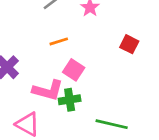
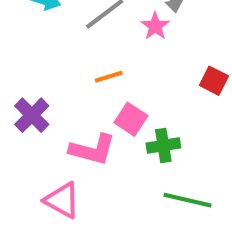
green cross: (70, 100) -> (163, 146), moved

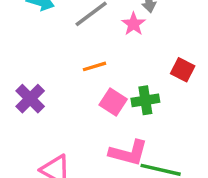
green cross: (163, 146) -> (145, 100), moved
pink L-shape: (92, 150) -> (128, 153), moved

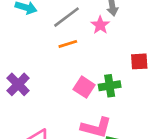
orange line: (95, 66) -> (68, 44), moved
red square: (183, 70) -> (139, 61), turned -30

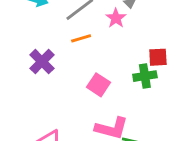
purple cross: (18, 84) -> (42, 62), moved
green cross: (110, 86) -> (145, 76), moved

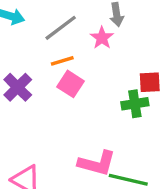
pink square: (99, 85) -> (70, 84), moved

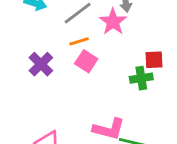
pink star: (102, 38) -> (113, 22), size x1.4

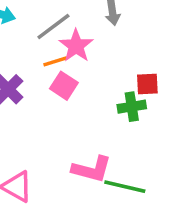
pink star: (113, 22) -> (76, 46), moved

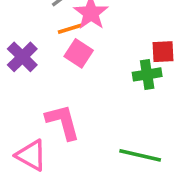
pink L-shape: (92, 169) -> (63, 122), moved, turned -120

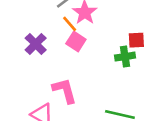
orange line: (70, 29) -> (70, 24), turned 66

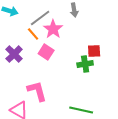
orange line: (70, 24) -> (33, 34), moved

